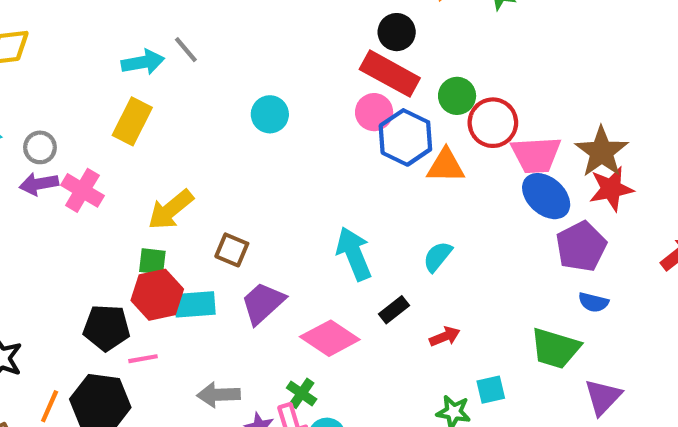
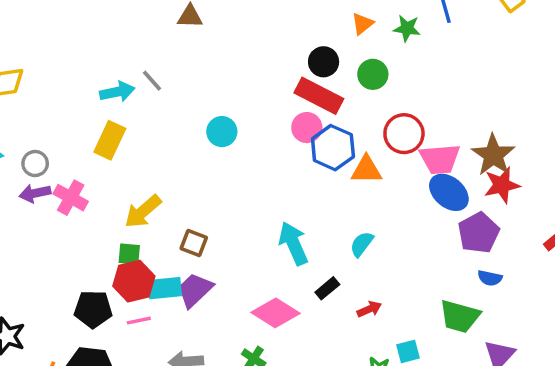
green circle: (457, 96) -> (373, 74), moved
purple trapezoid: (263, 303) -> (195, 290), moved
pink line: (143, 359) -> (139, 321), moved

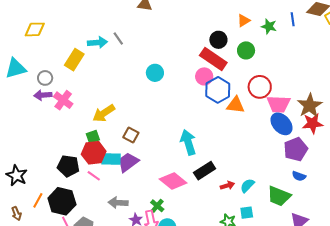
yellow rectangle: (110, 140) -> (74, 60), moved
cyan semicircle: (362, 244) -> (247, 186), moved
green square: (129, 254) -> (93, 137), turned -32
black rectangle: (327, 288) -> (205, 171), size x1.5
pink line: (139, 321) -> (94, 176), turned 40

